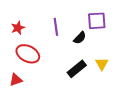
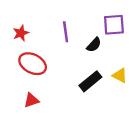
yellow triangle: (102, 64) -> (120, 75), turned -32
red triangle: (16, 80) -> (31, 100), moved

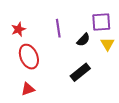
red ellipse: (33, 64) -> (29, 57), turned 40
yellow triangle: (120, 75) -> (107, 44), moved, turned 32

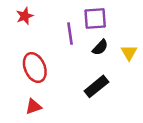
purple square: (101, 22) -> (95, 19), moved
red star: (18, 29) -> (25, 16), moved

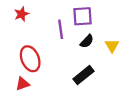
red triangle: (34, 107) -> (23, 84), moved

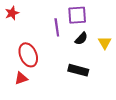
red star: (21, 14) -> (12, 13), moved
black rectangle: (84, 75) -> (78, 70), turned 54

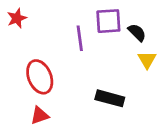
black semicircle: (81, 39) -> (137, 33), moved, turned -88
red triangle: (21, 78) -> (40, 115), moved

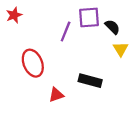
purple line: (80, 38) -> (66, 32), turned 30
red triangle: (40, 115) -> (56, 95), moved

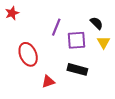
purple square: (89, 17) -> (76, 40), moved

